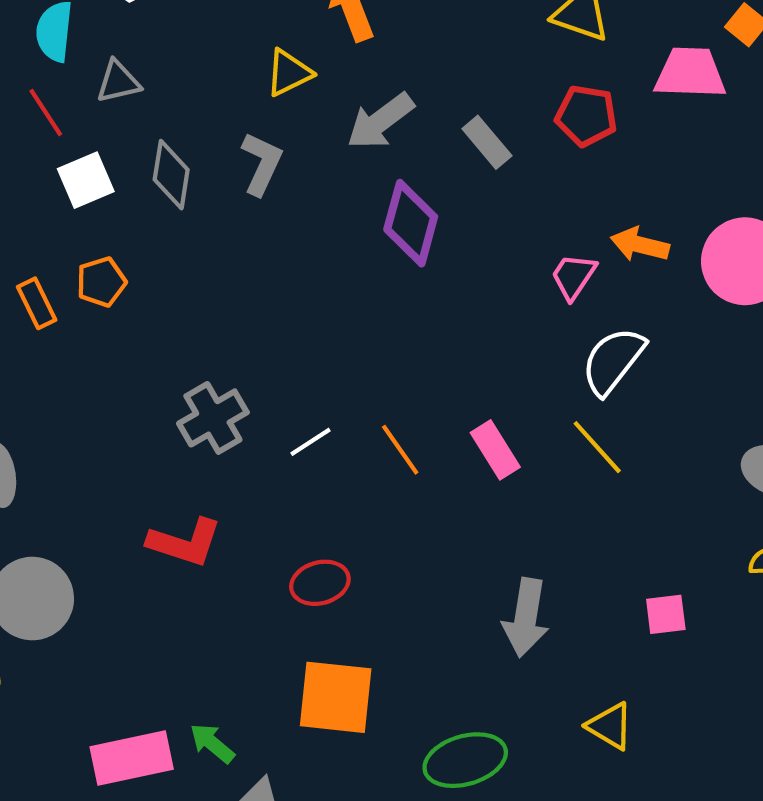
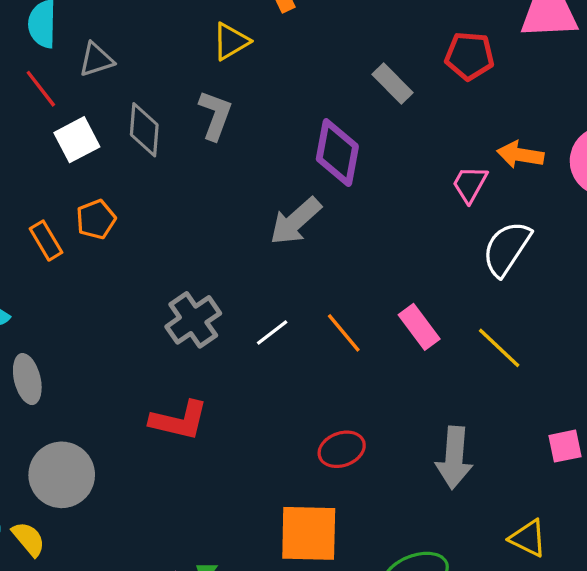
gray arrow: (380, 121) -> (296, 221), moved
yellow line: (597, 447) -> (499, 348), moved
red ellipse: (320, 583) -> (342, 449), moved

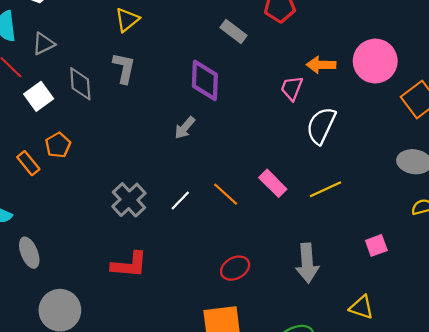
gray arrow: (296, 221) -> (185, 128), size x0.7
yellow line: (499, 348) -> (326, 189), turned -60

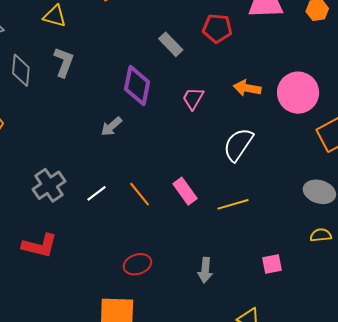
yellow triangle: (127, 20) -> (55, 16), moved, turned 45
pink trapezoid: (292, 88) -> (193, 98), moved
gray arrow: (307, 263) -> (205, 270), size x0.7

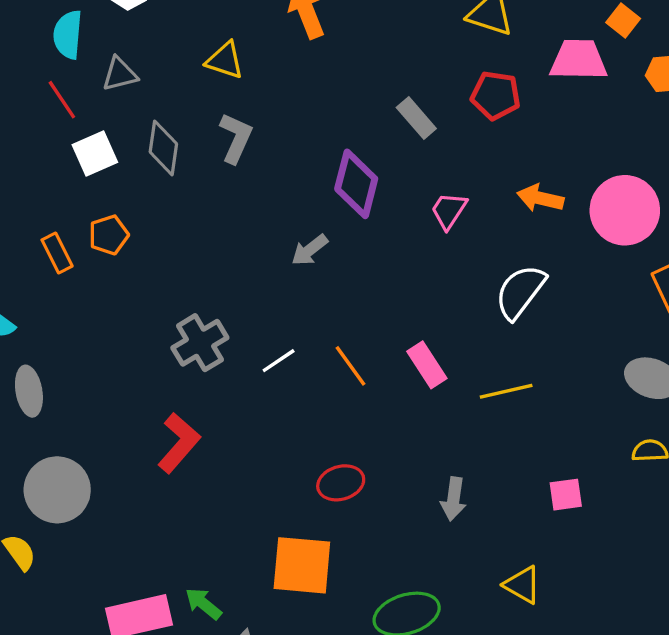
red L-shape: (40, 246) -> (179, 443), turned -66

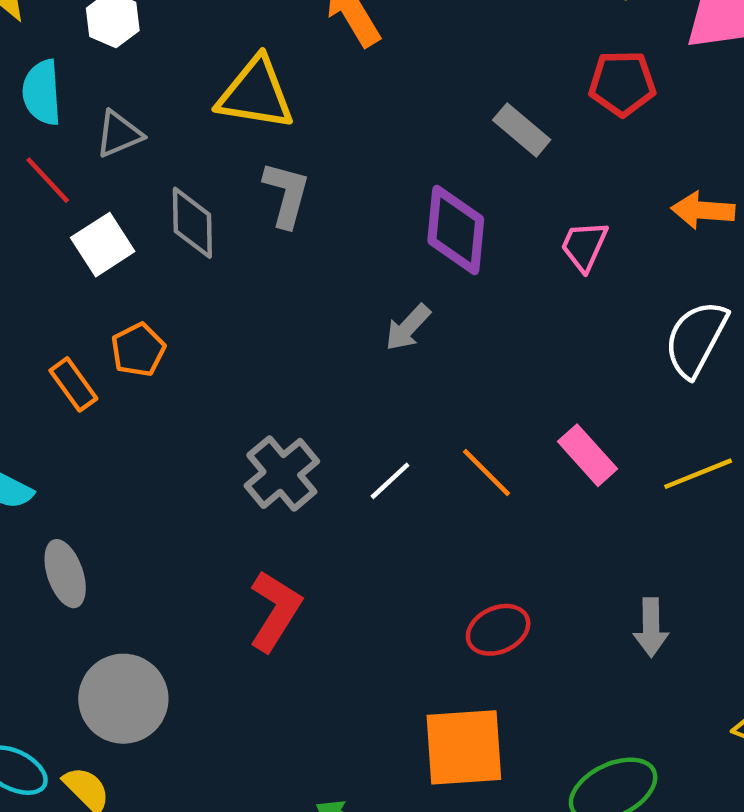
yellow triangle: (225, 60) -> (256, 94), size x1.5

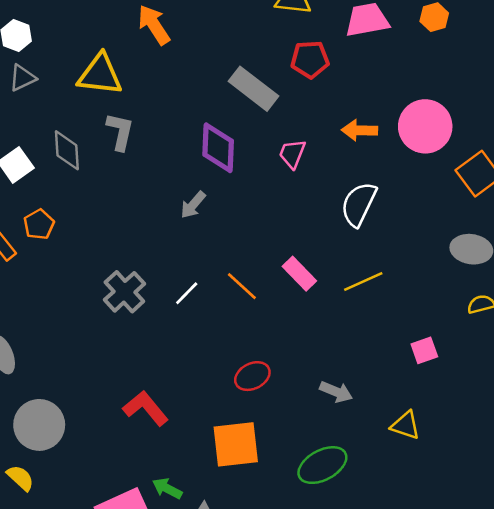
gray rectangle: (522, 130) -> (253, 89), size x1.5
gray triangle: (119, 134) -> (22, 78), moved
red L-shape: (275, 611) -> (146, 408), moved, turned -69
gray arrow: (651, 627) -> (336, 392), moved, turned -64

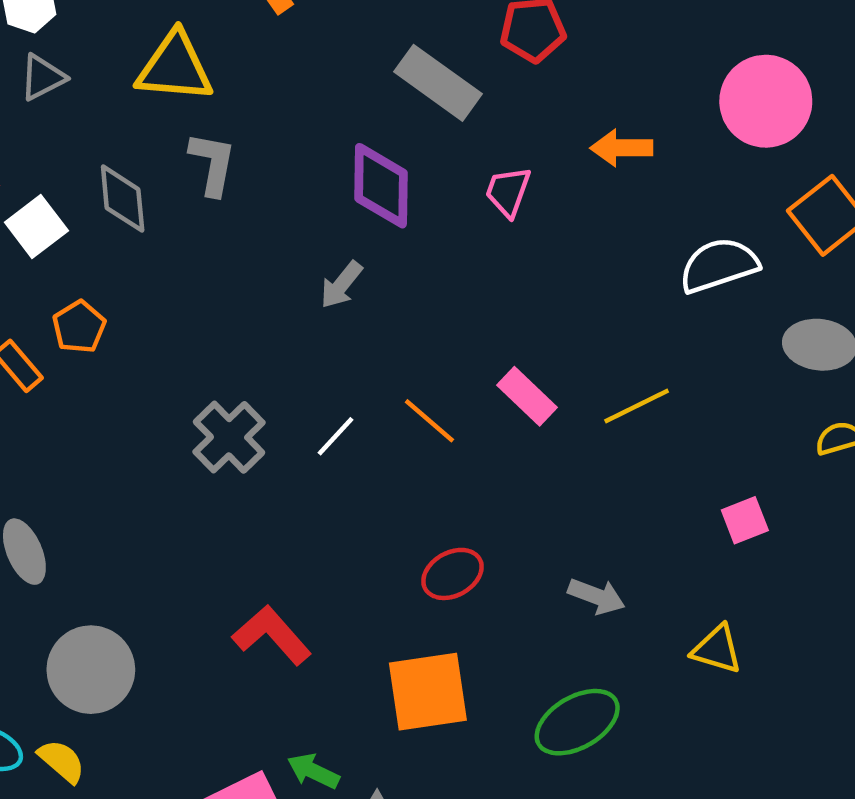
pink circle: (425, 126) -> (766, 101), moved
white semicircle: (359, 204) -> (719, 265), moved, turned 48

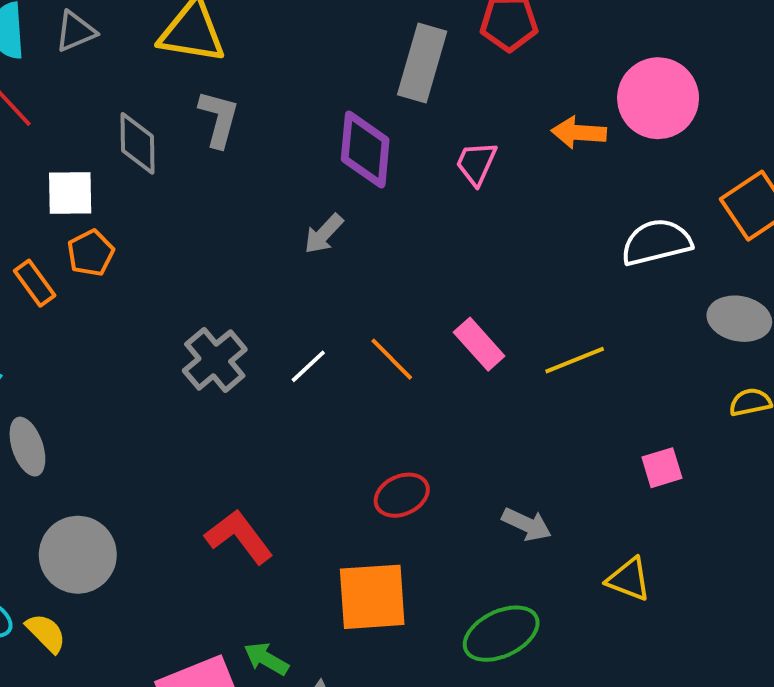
gray rectangle: (438, 83) -> (422, 63), turned 66
pink circle: (766, 101) -> (658, 98), moved
white square: (36, 227) -> (70, 193), moved, turned 32

